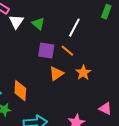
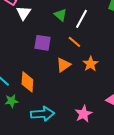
green triangle: (38, 24) -> (60, 15), moved
purple square: (46, 51) -> (42, 43), moved

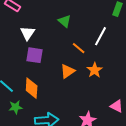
white triangle: (23, 13) -> (28, 33), moved
white line: (81, 19) -> (101, 36), moved
purple square: (42, 43) -> (35, 55), moved

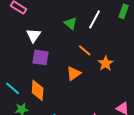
white line: (101, 36) -> (95, 19), moved
orange star: (95, 70) -> (106, 63), moved

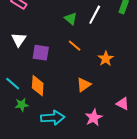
white triangle: (34, 35) -> (19, 40), moved
orange line: (85, 50) -> (75, 46), moved
orange triangle: (74, 73) -> (84, 85), moved

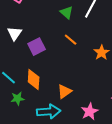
purple square: (41, 53) -> (37, 47), turned -36
orange triangle: (84, 85) -> (65, 92), moved

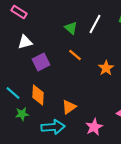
white triangle: (15, 34) -> (25, 42), moved, turned 42

